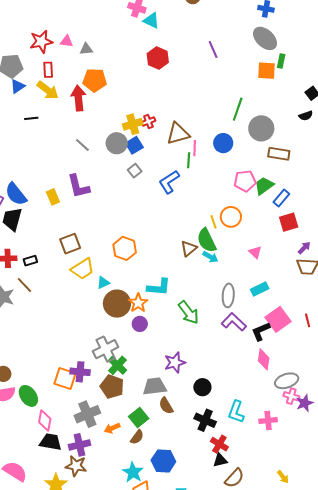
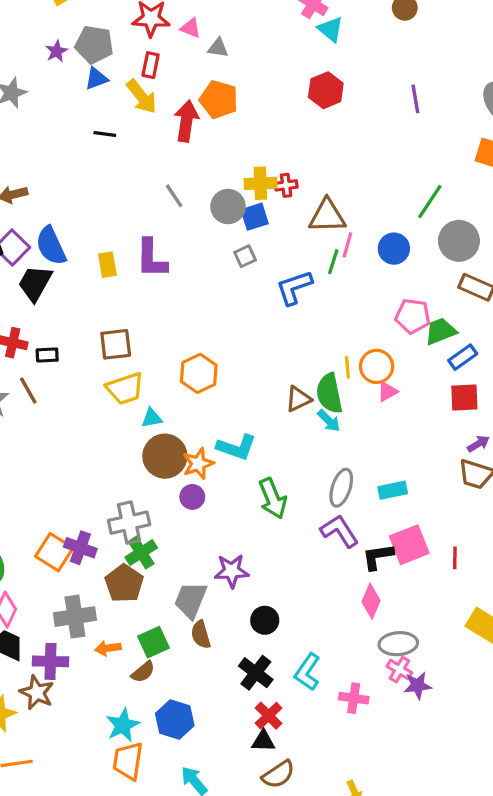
pink triangle: (255, 252) -> (387, 391), moved, turned 32
gray trapezoid: (155, 386) -> (191, 600), turned -75

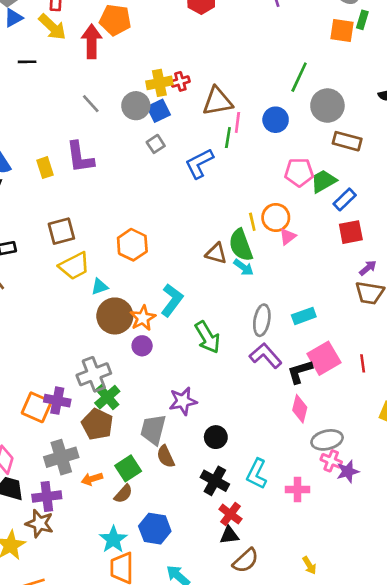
brown triangle: (298, 399) -> (216, 253), turned 50
cyan L-shape: (236, 447) -> (172, 300), turned -64

